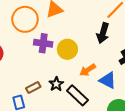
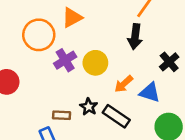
purple cross: (43, 43) -> (65, 60), turned -30
brown rectangle: (33, 88) -> (62, 115), turned 40

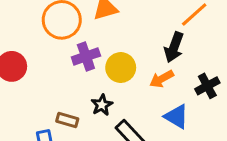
orange arrow: (124, 84) -> (162, 79), moved
black star: (89, 107) -> (102, 105), moved

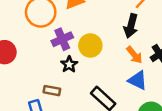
orange arrow: (162, 79) -> (134, 55), moved, turned -96
black star: (102, 105) -> (69, 64), moved

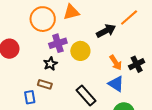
black arrow: (131, 26) -> (106, 31), moved, turned -138
black star: (69, 64) -> (50, 64), moved

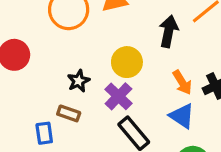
black arrow: (106, 31) -> (169, 31), turned -54
purple cross: (58, 43) -> (118, 96), moved, turned -30

